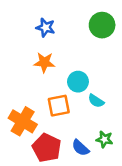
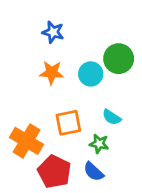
green circle: (102, 25) -> (119, 59), moved
cyan circle: (78, 82) -> (91, 74), moved
green star: (104, 139) -> (99, 144), moved

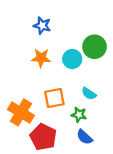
blue semicircle: (93, 172) -> (84, 137), moved

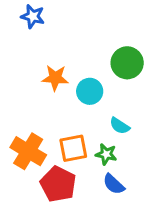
blue star: (42, 26) -> (33, 16), moved
cyan circle: (72, 59) -> (90, 91), moved
orange square: (54, 98) -> (73, 148), moved

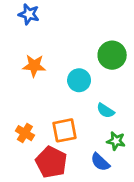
orange star: (55, 78) -> (34, 66), moved
orange cross: (28, 151) -> (25, 133), size x0.6
green star: (106, 154) -> (116, 141), moved

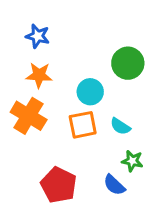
blue star: (29, 14) -> (38, 36), moved
orange square: (65, 130) -> (83, 125), moved
orange cross: (25, 133) -> (29, 116), moved, size x1.6

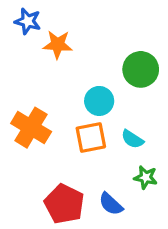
blue star: (38, 36) -> (28, 21), moved
orange star: (39, 75) -> (58, 44), moved
blue semicircle: (114, 185) -> (111, 204), moved

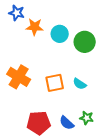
cyan circle: (99, 101) -> (60, 34), moved
green star: (146, 177) -> (87, 118), moved
red pentagon: (64, 204) -> (39, 123), turned -30

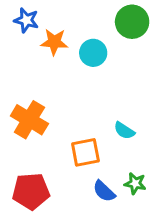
green circle: (85, 42) -> (132, 22), moved
orange square: (55, 83) -> (85, 152), moved
red pentagon: (39, 123) -> (31, 191), moved

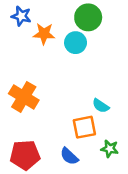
green circle: (132, 22) -> (88, 17), moved
orange square: (85, 152) -> (84, 127), moved
blue semicircle: (104, 191) -> (69, 156), moved

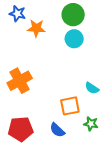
cyan circle: (76, 43) -> (74, 39), moved
orange cross: (24, 97) -> (20, 81), turned 30
cyan semicircle: (101, 106) -> (92, 88), moved

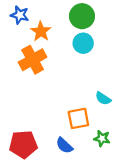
orange star: (36, 28) -> (41, 31), turned 30
orange cross: (20, 81) -> (33, 60), moved

